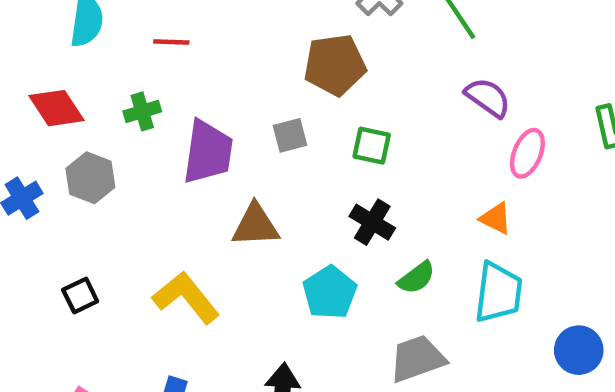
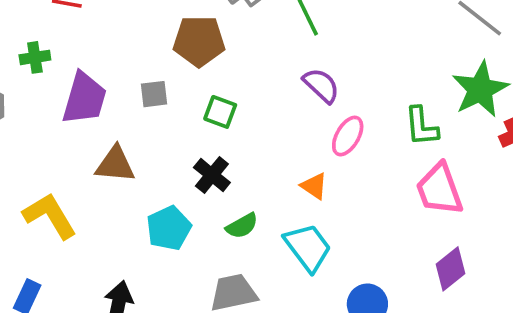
cyan trapezoid: (498, 292) -> (308, 247), turned -52

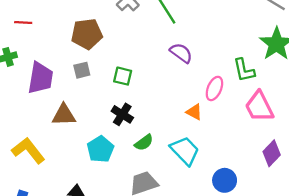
brown pentagon: (199, 41) -> (87, 34), moved
pink ellipse: (348, 136) -> (214, 88), moved
orange triangle: (314, 186) -> (194, 112), moved

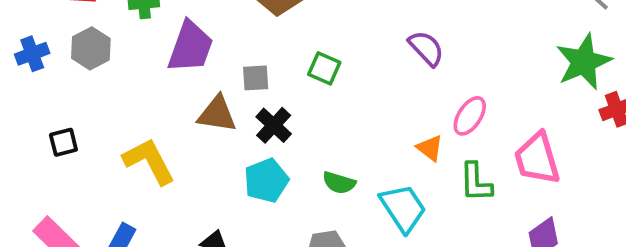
gray square: (82, 70) -> (256, 78), moved
green L-shape: (244, 70) -> (476, 182), moved
black cross: (122, 114) -> (274, 125), moved
green semicircle: (144, 143) -> (339, 183), turned 42

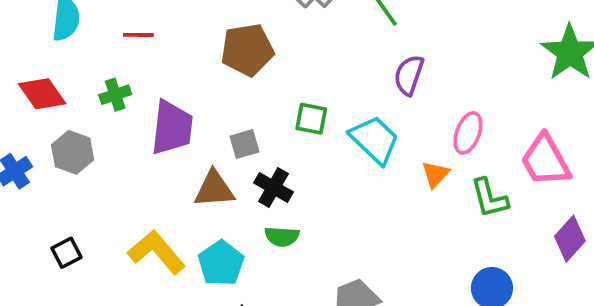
purple semicircle: (426, 48) -> (409, 75), turned -105
orange triangle: (430, 148) -> (435, 174), turned 48
cyan pentagon: (266, 181) -> (221, 263), moved
green semicircle: (339, 183) -> (282, 237), moved
cyan trapezoid: (403, 208) -> (375, 140), moved

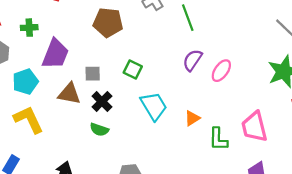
pink ellipse: (468, 133) -> (221, 71), moved
cyan trapezoid: (375, 140) -> (154, 106), moved
cyan pentagon: (221, 263) -> (25, 82), moved

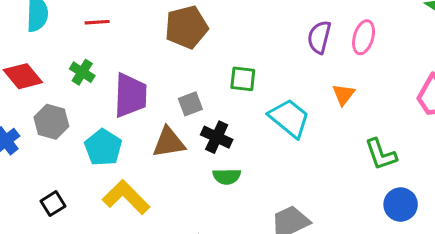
green cross: (29, 28) -> (82, 72), turned -35
orange triangle: (192, 118) -> (343, 94), moved
green L-shape: (218, 139) -> (381, 154), moved

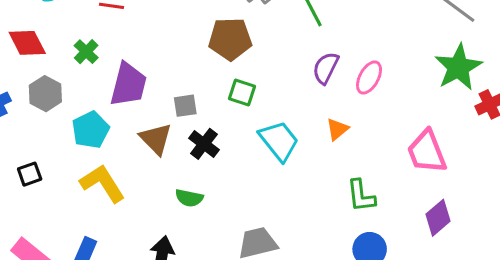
brown pentagon: (186, 27) -> (230, 39), moved
brown triangle: (169, 142) -> (156, 139), turned 42
green semicircle: (227, 176) -> (189, 198), moved

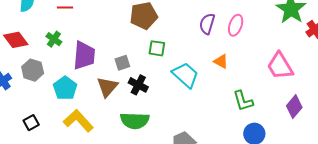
orange triangle: (337, 129) -> (221, 61), turned -42
brown triangle: (156, 139) -> (107, 87), turned 35
green semicircle: (189, 198) -> (135, 121), size x1.6

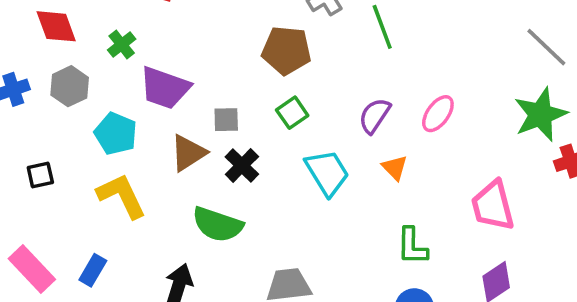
purple semicircle: (207, 24) -> (375, 116), moved
green square: (157, 48) -> (292, 113), turned 30
purple trapezoid: (84, 55) -> (165, 88), turned 88
cyan pentagon: (65, 88) -> (116, 134), turned -30

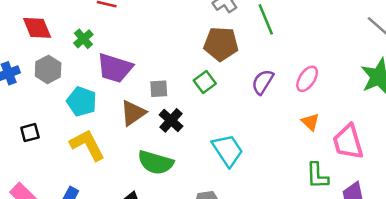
brown pentagon: (286, 50) -> (221, 44), moved
orange triangle: (395, 168) -> (310, 122), moved
cyan trapezoid: (327, 173) -> (228, 150), moved
green L-shape: (412, 246) -> (317, 176), moved

